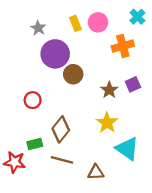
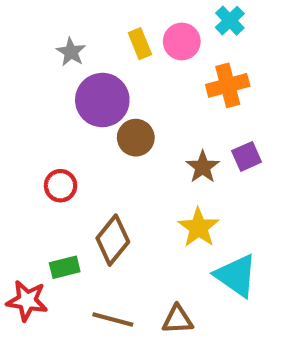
cyan cross: (137, 17) -> (230, 21), moved
brown line: (62, 160) -> (113, 319), moved

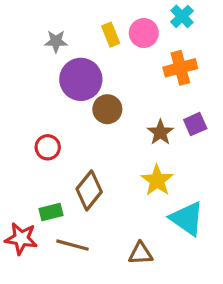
gray star: (71, 52) -> (56, 41), turned -30
brown line: (113, 319) -> (73, 245), moved

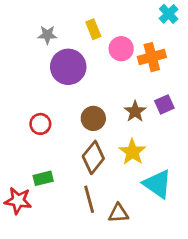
cyan cross: (182, 16) -> (169, 14), moved
pink circle: (144, 33) -> (121, 49), moved
brown circle: (107, 109) -> (93, 118), moved
brown diamond: (89, 190) -> (93, 157), moved
brown line: (73, 245) -> (89, 199), moved, turned 60

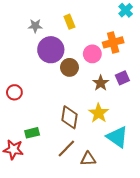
pink circle: (121, 49) -> (92, 54), moved
brown circle: (93, 118) -> (69, 67), moved
red circle: (40, 124) -> (14, 92), moved
brown diamond: (93, 157) -> (69, 117), turned -30
brown line: (89, 199) -> (66, 148), turned 60

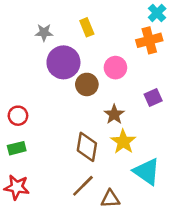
orange cross: (113, 42) -> (149, 40), moved
brown star: (101, 83) -> (114, 114), moved
green rectangle: (32, 133) -> (17, 148), moved

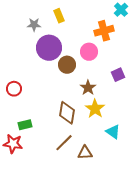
yellow rectangle: (87, 27) -> (59, 16), moved
orange cross: (149, 40) -> (104, 31), moved
green rectangle: (17, 148) -> (25, 125), moved
cyan triangle: (147, 172) -> (113, 132), size x0.7

